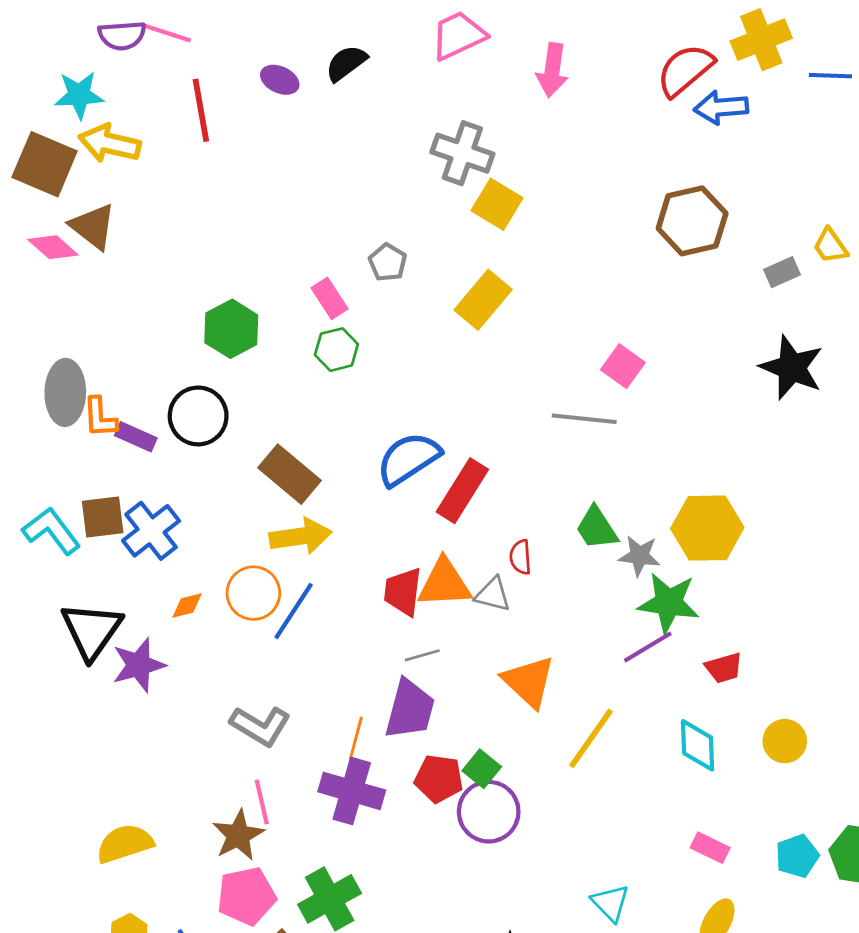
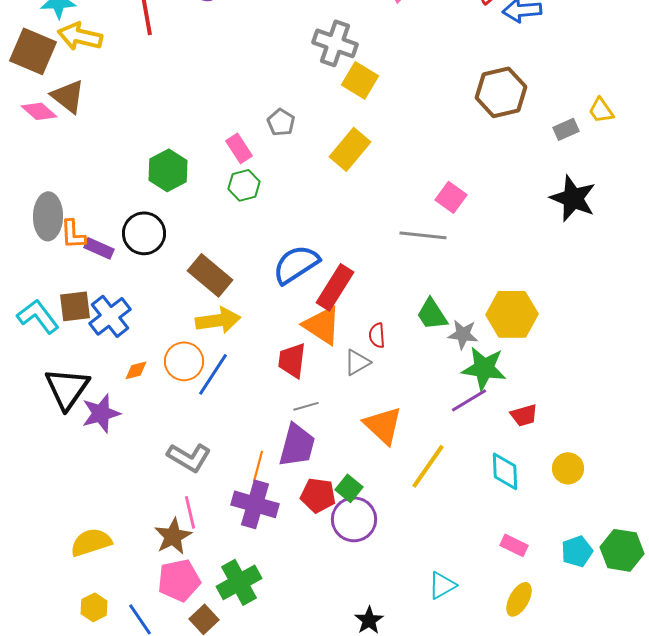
orange triangle: (444, 583) -> (322, 325), moved, turned 36
gray triangle: (493, 594) -> (357, 362), turned -44
cyan triangle: (610, 903) -> (442, 585), turned 44

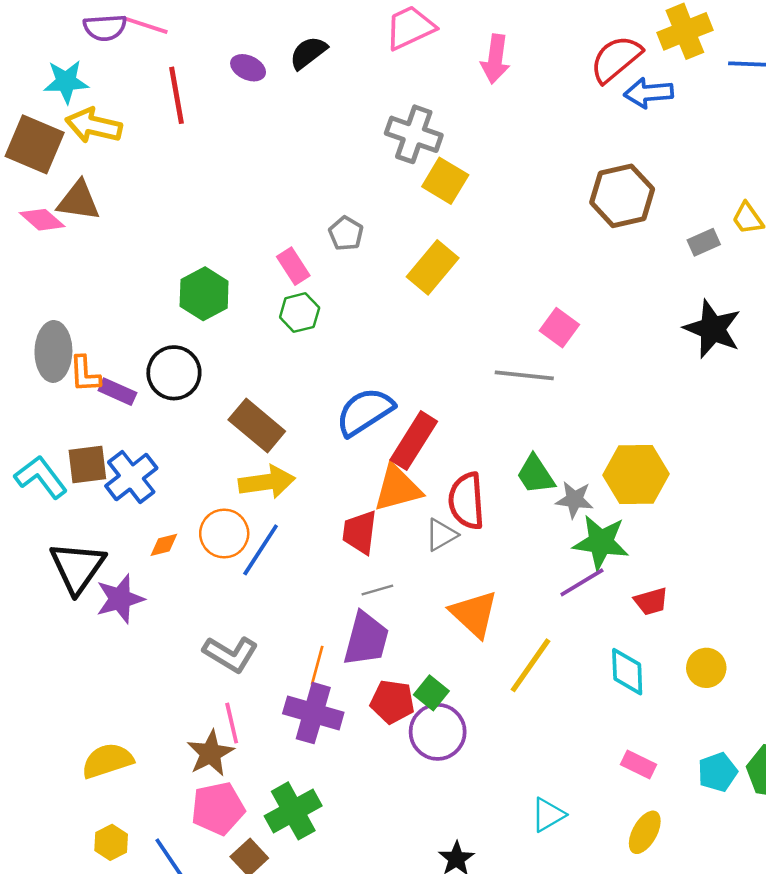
brown triangle: (68, 96) -> (79, 201), turned -30
orange triangle: (322, 325) -> (397, 488), turned -48
red semicircle: (377, 335) -> (466, 501), size x1.8

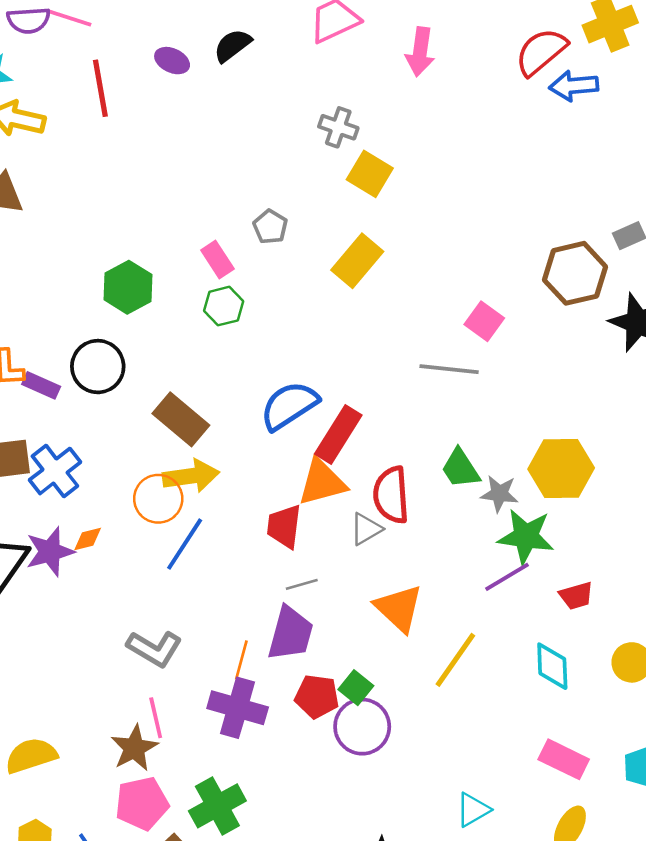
gray cross: (414, 134) -> (338, 127), size x0.7
brown hexagon: (622, 196) -> (575, 273), moved
orange circle: (224, 534) -> (158, 499), moved
purple star: (120, 599) -> (50, 552), moved
pink rectangle: (638, 764) -> (564, 759), size x1.4

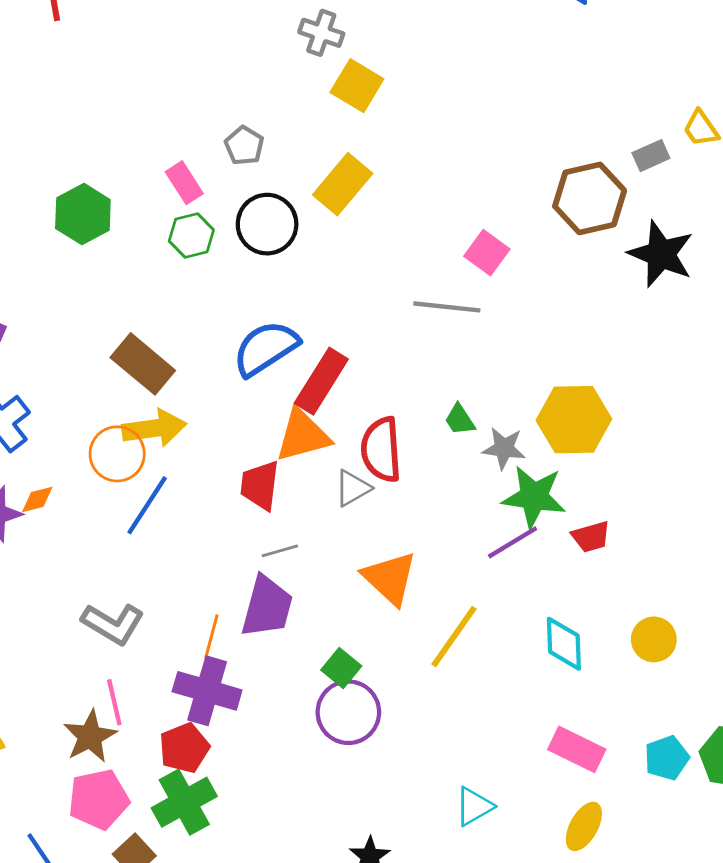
black circle: (98, 367) -> (267, 224), moved
green trapezoid: (460, 469) -> (460, 420), size x0.7
red trapezoid: (576, 596) -> (591, 537), moved
red pentagon: (317, 696) -> (184, 748), moved, turned -30

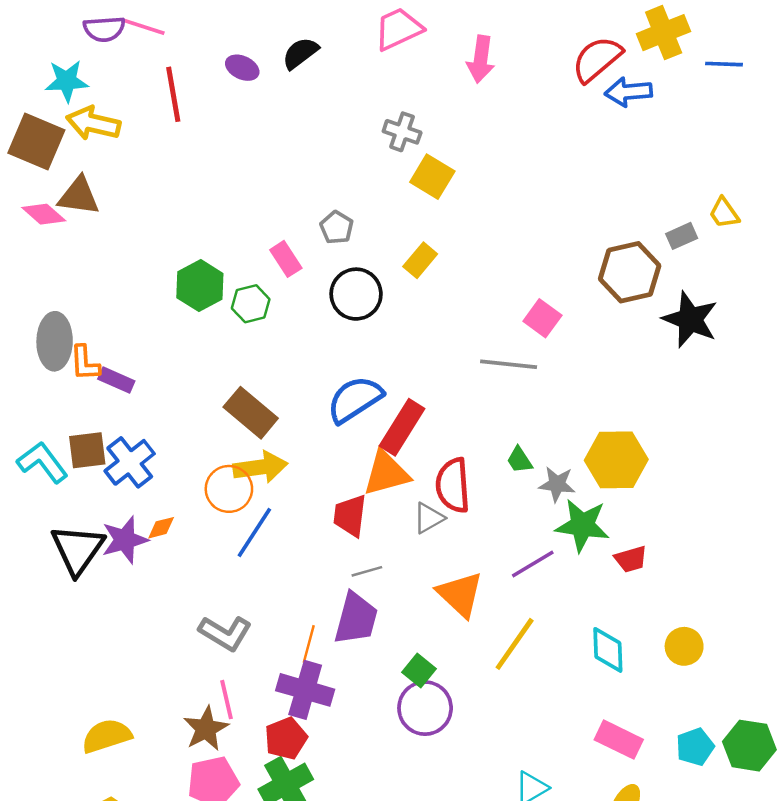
yellow rectangle: (343, 184) -> (420, 260), size x0.7
green hexagon: (191, 236) -> (251, 304), moved
purple line: (513, 542) -> (533, 564), moved

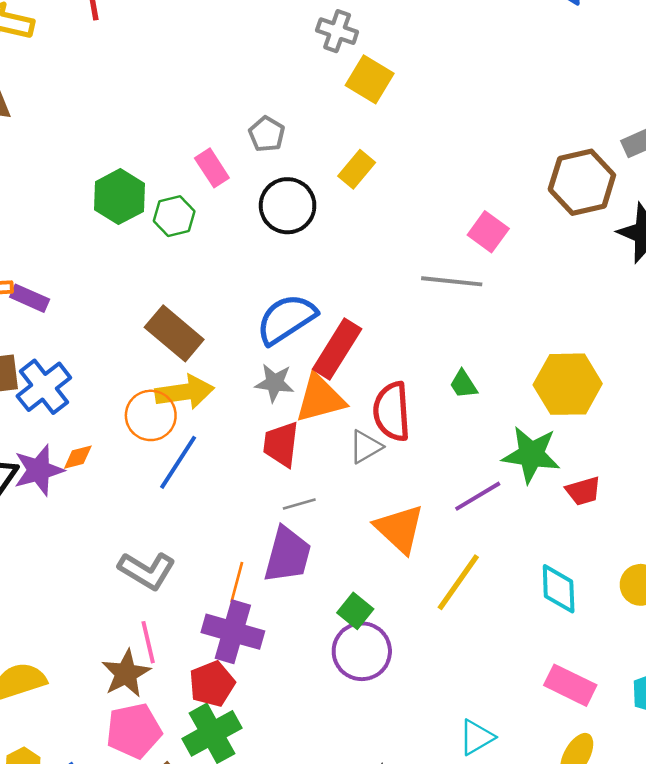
gray star: (557, 484) -> (275, 383), moved

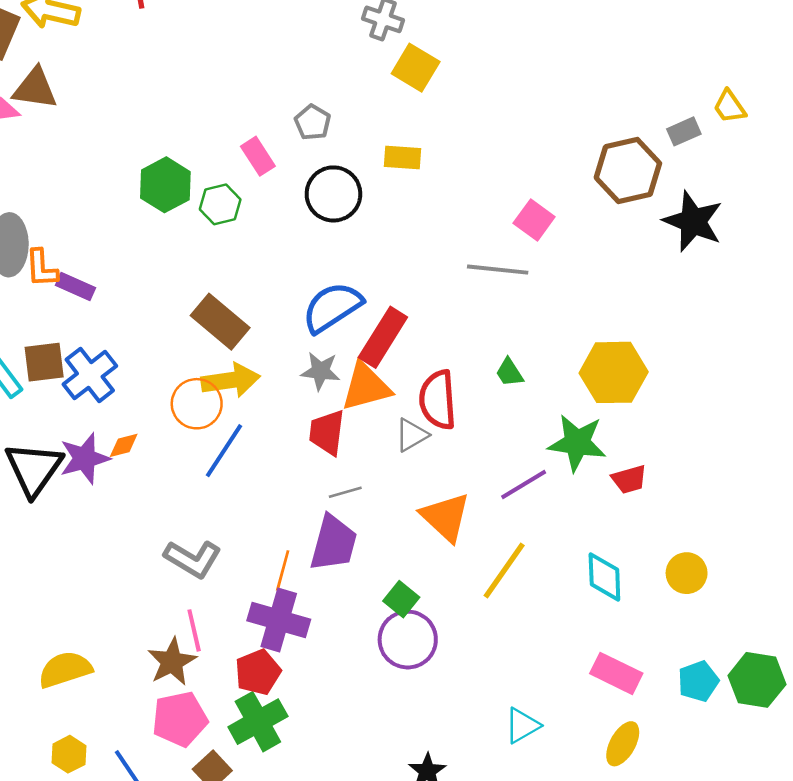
yellow rectangle: (357, 169) -> (403, 157), turned 54

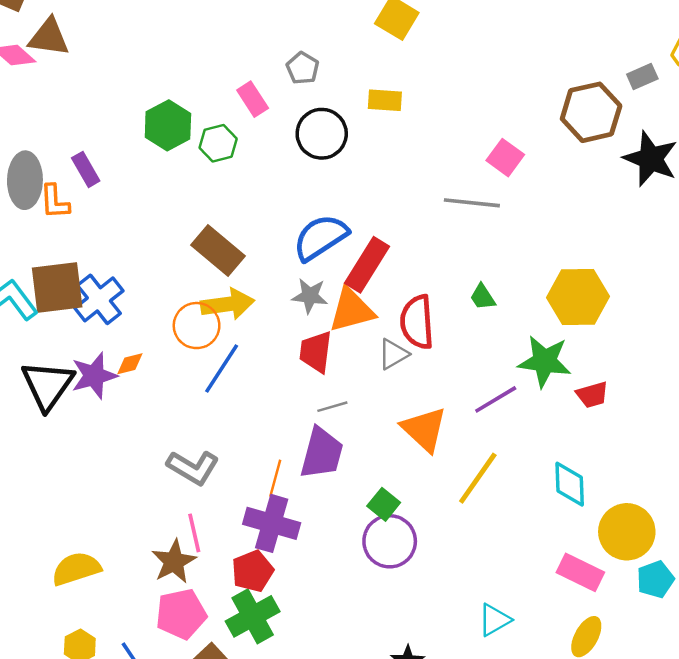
purple rectangle: (75, 286) -> (86, 169), moved, turned 36
brown square: (44, 362) -> (57, 287), size x1.4
yellow circle: (687, 573) -> (627, 532), moved, size x1.5

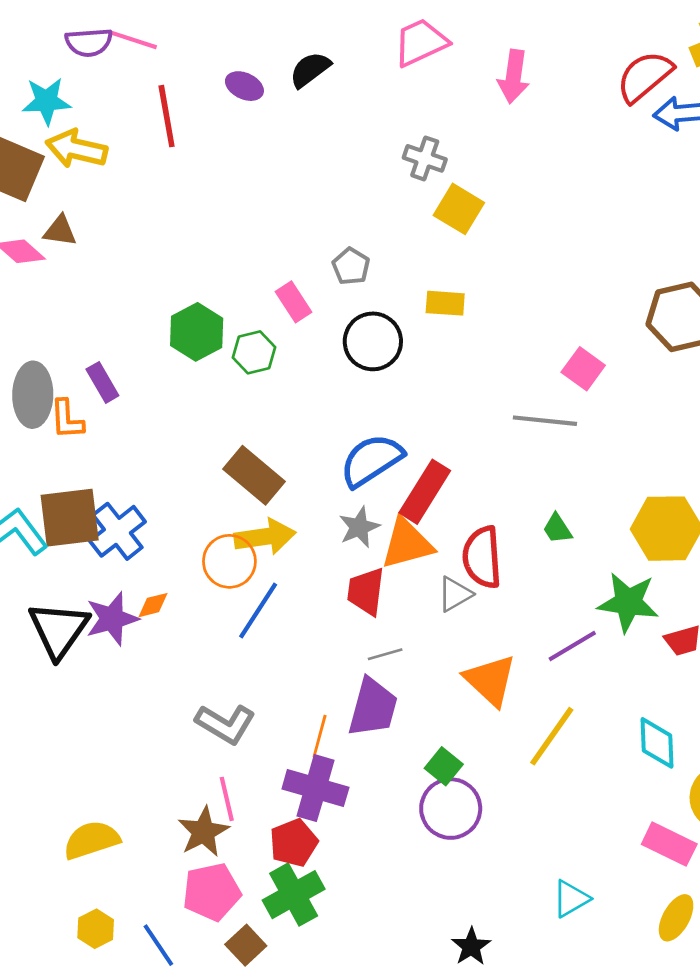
brown triangle: (49, 37) -> (60, 231), size x0.7
gray star: (310, 296) -> (359, 527), turned -30

